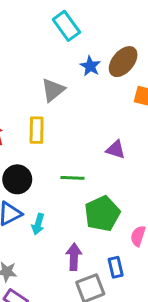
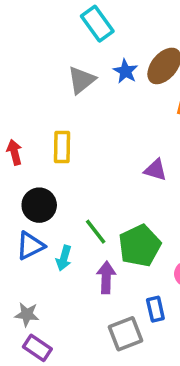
gray triangle: (53, 90) -> (81, 80), moved
green line: (72, 178) -> (96, 232), moved, turned 50
purple arrow: (74, 257) -> (106, 277), moved

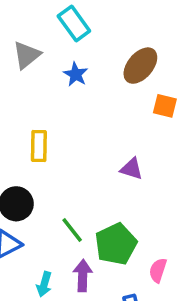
blue star: (126, 71) -> (76, 74), moved
gray triangle: (81, 80) -> (27, 55), moved
cyan arrow: (64, 258) -> (44, 284), moved

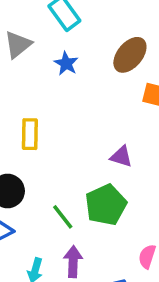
green pentagon: (116, 244) -> (106, 205), moved

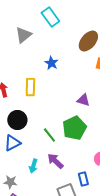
blue star: (66, 63) -> (51, 63), moved
purple arrow: (73, 262) -> (55, 161), turned -48

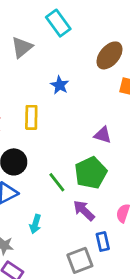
purple arrow: (55, 161) -> (84, 211), moved

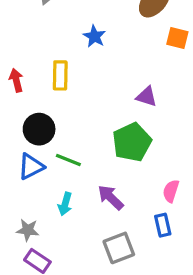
green line: (57, 182) -> (68, 160), moved, turned -30
purple arrow: (84, 211) -> (111, 197), moved
blue rectangle: (103, 242) -> (163, 225), moved

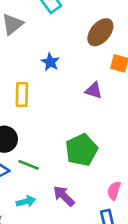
purple triangle: (146, 97) -> (94, 90), moved
cyan arrow: (65, 204) -> (26, 201), turned -120

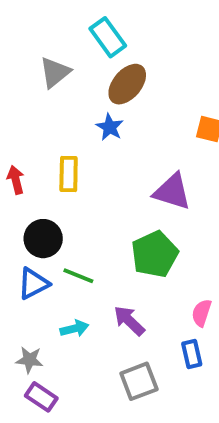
brown ellipse: (100, 32) -> (127, 84), moved
purple triangle: (94, 90) -> (172, 192), moved, size x1.5

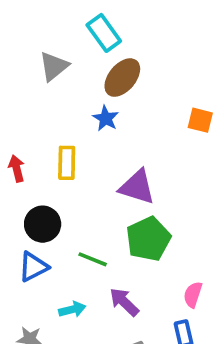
purple triangle: (172, 192) -> (137, 187), moved
green line: (78, 276) -> (93, 259), moved

